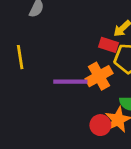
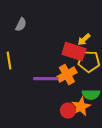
red rectangle: (109, 45) -> (74, 52), size x1.6

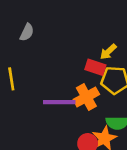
red rectangle: (74, 52) -> (95, 67), size x0.7

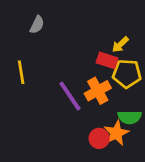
purple line: (59, 102) -> (70, 96), turned 56

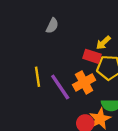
gray semicircle: (37, 25) -> (52, 26), moved
yellow line: (21, 72) -> (37, 77), moved

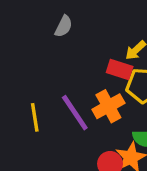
yellow line: (37, 77) -> (35, 117), moved

